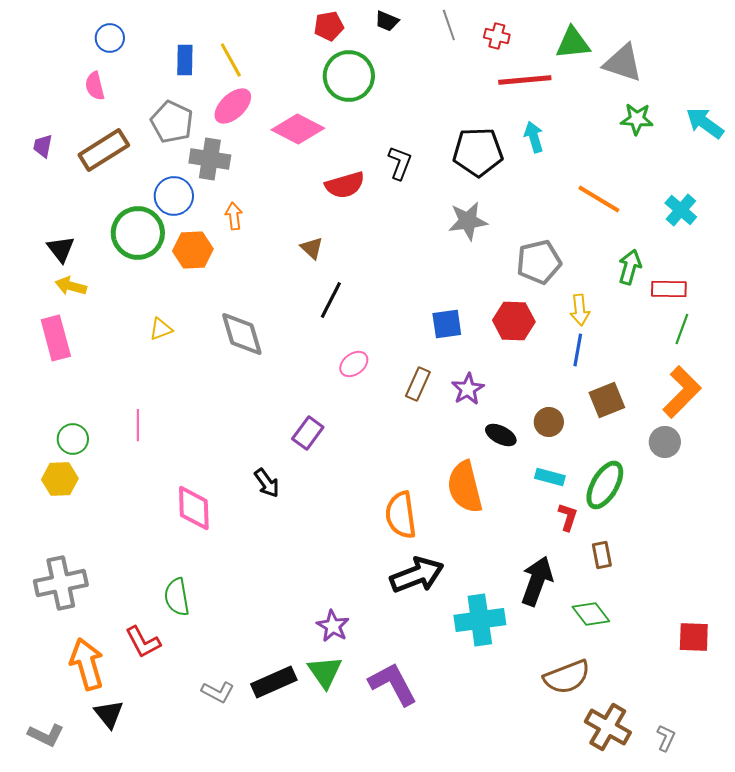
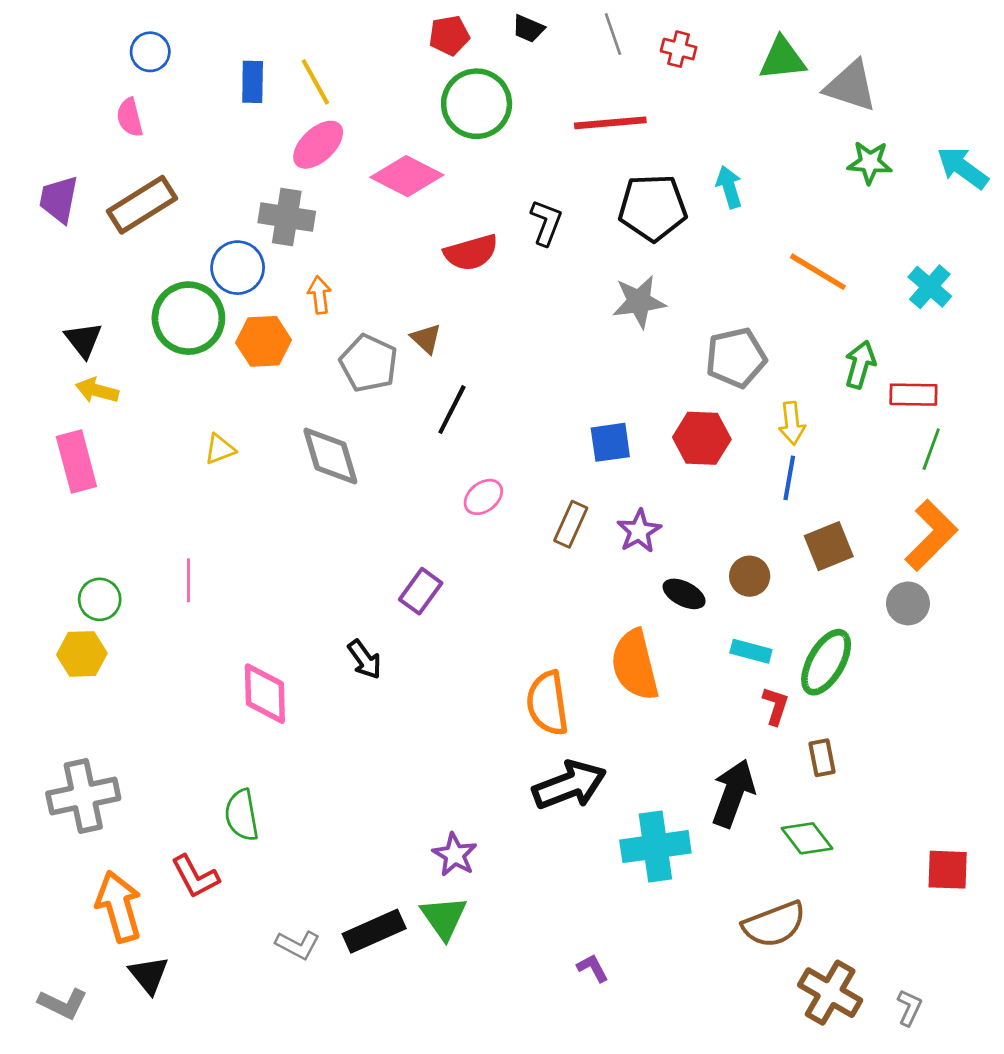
red line: (525, 80) -> (610, 123), moved
gray pentagon: (172, 122) -> (369, 363), moved
purple trapezoid: (43, 146) -> (59, 199), size x1.5
purple L-shape: (393, 684) -> (593, 968), moved, size x0.5

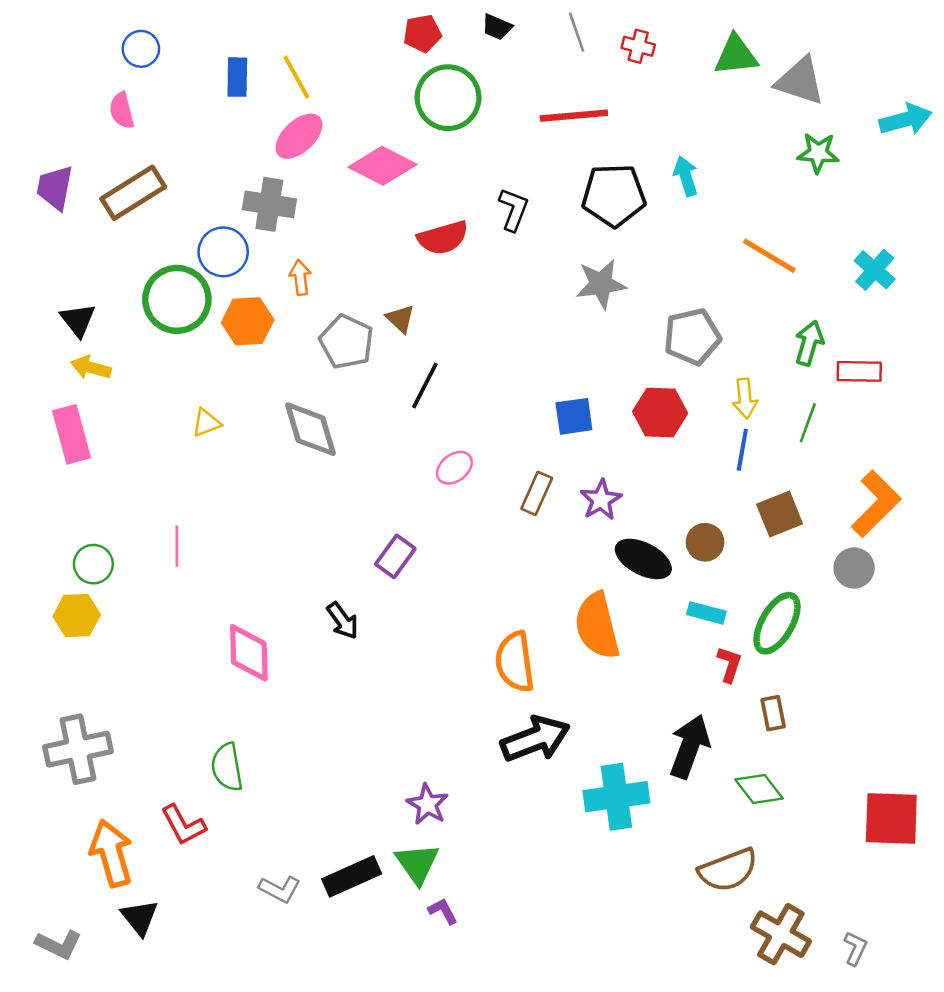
cyan arrow: (963, 168) -> (905, 119), moved, turned 129
green line: (931, 449) -> (808, 423), moved
black ellipse: (684, 594) -> (643, 559), size x1.4
red square: (948, 870) -> (891, 819), size x1.4
purple L-shape: (593, 968) -> (443, 911), moved

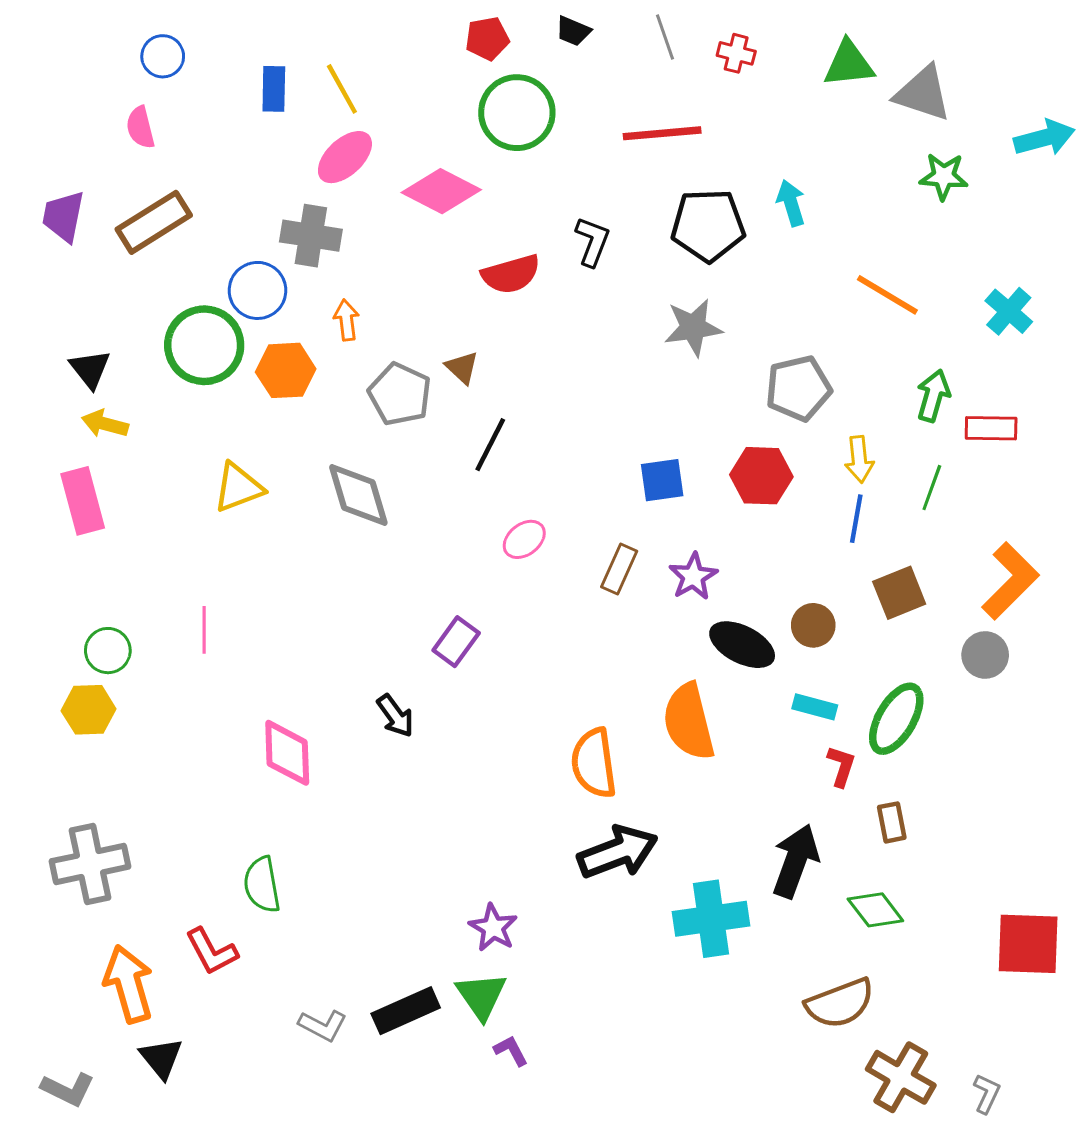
yellow triangle: (206, 423) -> (238, 488), size x1.5

